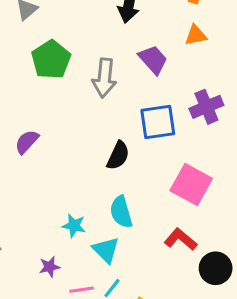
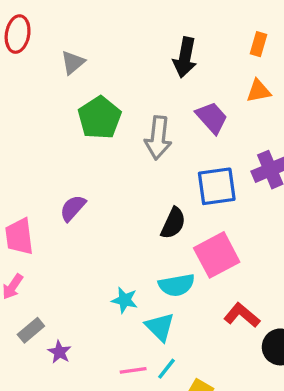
pink square: (191, 184) -> (217, 255), moved, turned 33
cyan semicircle: (121, 212) -> (177, 285), turned -84
purple star: (50, 267) -> (59, 352), moved, turned -30

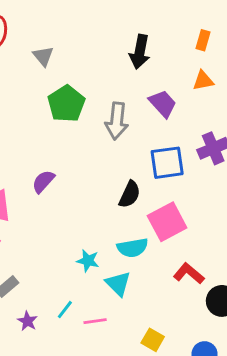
gray triangle: (73, 62) -> (43, 56), turned -30
purple star: (59, 352) -> (27, 321), moved
cyan line: (167, 369) -> (65, 310), moved

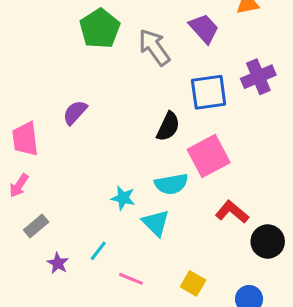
gray arrow: (117, 121) -> (154, 47), turned 138
pink line: (95, 321) -> (131, 279), moved, turned 30

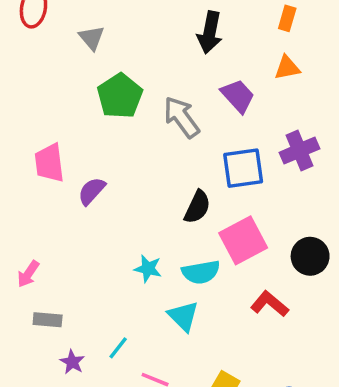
pink trapezoid: (25, 139) -> (49, 163), moved
cyan star: (123, 198) -> (148, 269), moved
gray rectangle: (36, 226) -> (48, 320), turned 45
black circle: (268, 241) -> (310, 256), moved

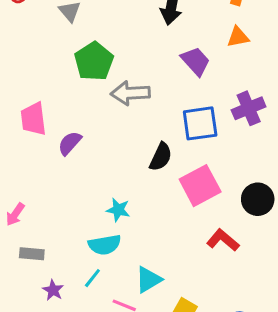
gray arrow: (181, 117) -> (130, 93), moved, turned -57
cyan semicircle: (201, 272) -> (105, 245), moved
cyan triangle: (183, 316) -> (149, 280), moved, turned 44

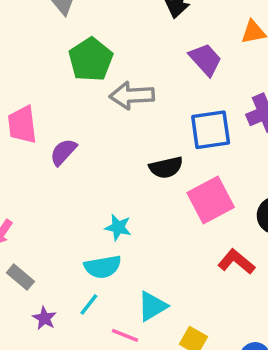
black semicircle: (161, 157) -> (166, 167), turned 52
gray rectangle: (32, 254) -> (20, 277), turned 35

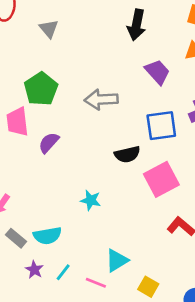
green pentagon: (91, 60) -> (41, 89), moved
cyan semicircle: (103, 267) -> (47, 236), moved
cyan line: (89, 304) -> (63, 272), moved

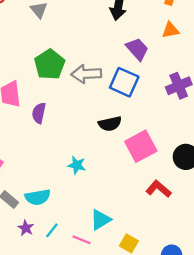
green pentagon: (41, 89) -> (50, 64), moved
blue square: (161, 126) -> (124, 82), moved, turned 32
purple semicircle: (49, 143) -> (39, 113), turned -30

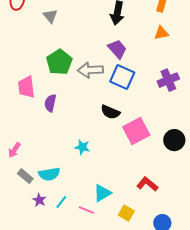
purple trapezoid: (137, 49) -> (117, 49), moved
black semicircle: (110, 124) -> (110, 112), turned 36
red L-shape: (159, 189) -> (147, 184), moved

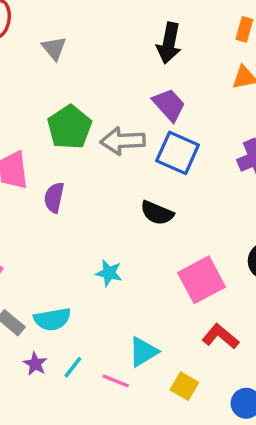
pink square: (136, 131) -> (202, 280), moved

